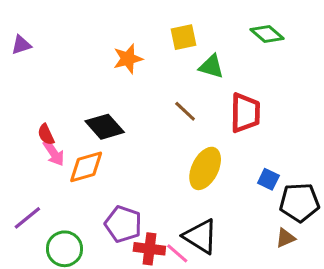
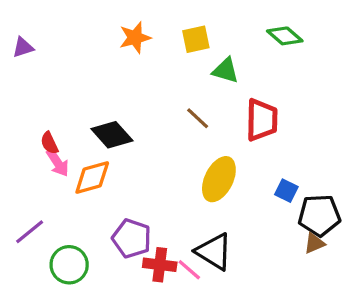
orange star: (128, 59) -> (135, 38), moved
brown triangle: (285, 238) -> (314, 243), moved

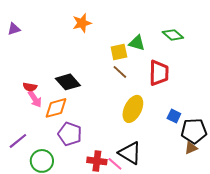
green diamond: (285, 36) -> (173, 35), moved
yellow square: (196, 39) -> (119, 52), moved
red semicircle: (49, 143) -> (30, 87), turned -56
purple pentagon: (132, 238) -> (70, 134), moved

